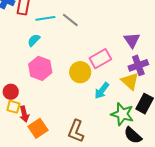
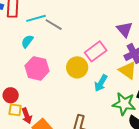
gray line: (70, 20) -> (54, 25), moved

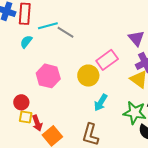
cyan semicircle: (27, 41) -> (26, 42), moved
cyan arrow: (101, 83) -> (101, 103), moved

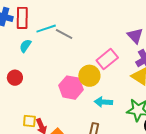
pink hexagon: (48, 76) -> (71, 88), moved
red circle: (21, 102) -> (15, 78), moved
cyan arrow: (101, 103) -> (103, 102), turned 66

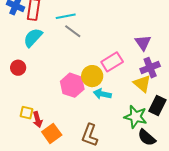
cyan line: (46, 29) -> (66, 16), moved
cyan semicircle: (25, 46) -> (33, 38), size x1.5
cyan arrow: (103, 102) -> (102, 94), moved

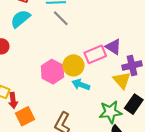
purple triangle: (143, 43) -> (113, 47), moved, turned -30
green star: (136, 117) -> (110, 112), turned -30

